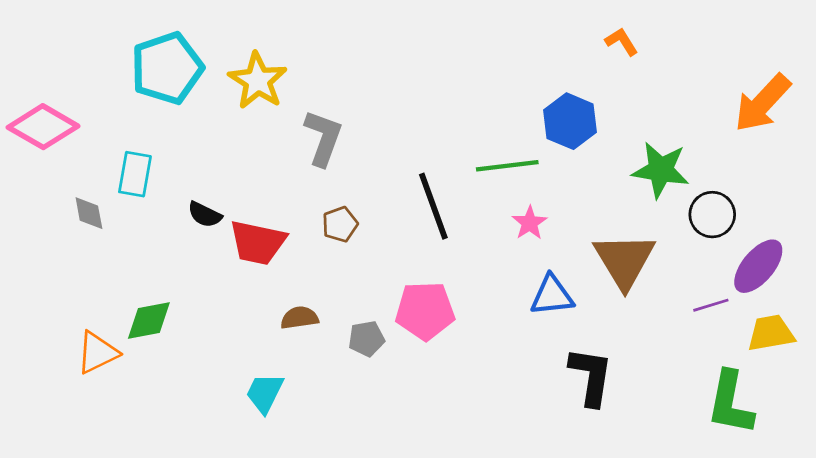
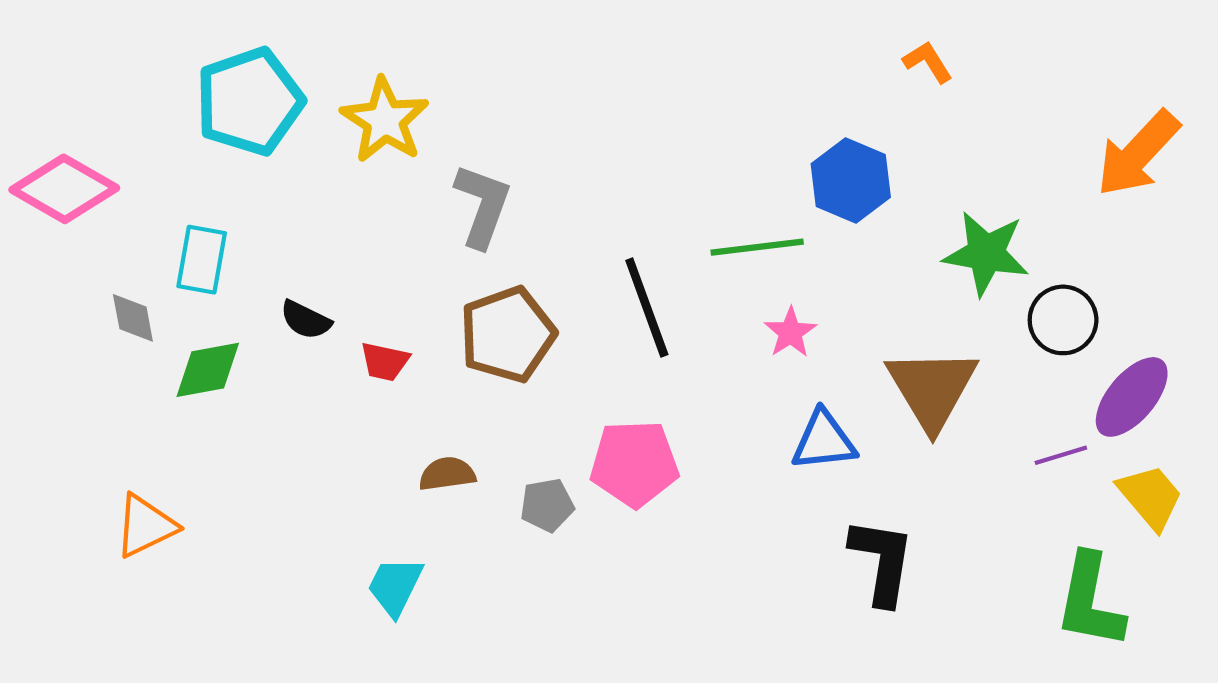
brown pentagon: (340, 224) -> (507, 335), size x1.8
red trapezoid: (258, 242) -> (385, 362), size x0.6
green diamond: (149, 321) -> (208, 370), moved
yellow trapezoid: (771, 333) -> (1150, 497), turned 60

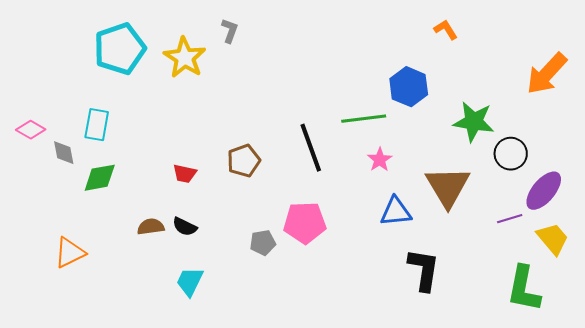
pink diamond: (64, 189) -> (31, 130), moved, size x0.6
gray L-shape: (482, 206) -> (230, 31), moved, size x0.6
black semicircle: (306, 320) -> (185, 227), moved
brown pentagon: (507, 335) -> (244, 161), size x0.7
brown semicircle: (447, 474) -> (151, 227), moved

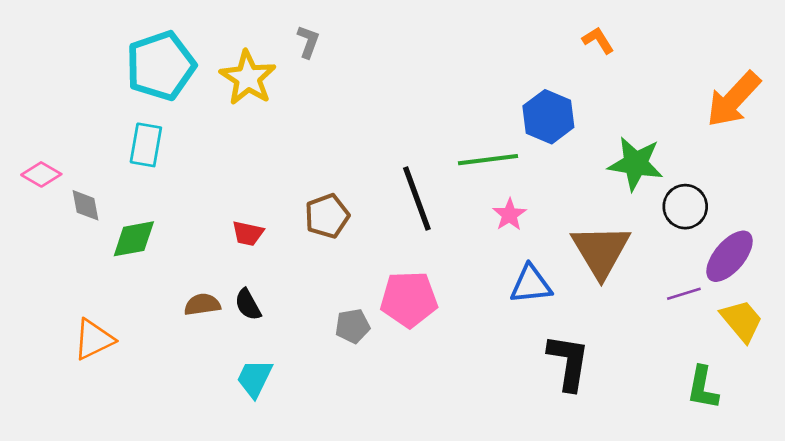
cyan rectangle: (97, 125) -> (146, 145), moved
black semicircle: (185, 227) -> (248, 305), turned 35
green L-shape: (524, 289) -> (703, 388), size x0.7

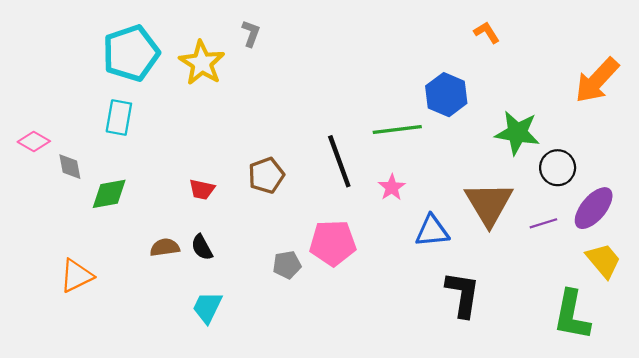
pink star: (509, 215) -> (392, 187), moved
purple line: (684, 294) -> (543, 223), moved
green L-shape: (703, 388) -> (572, 315), size x1.4

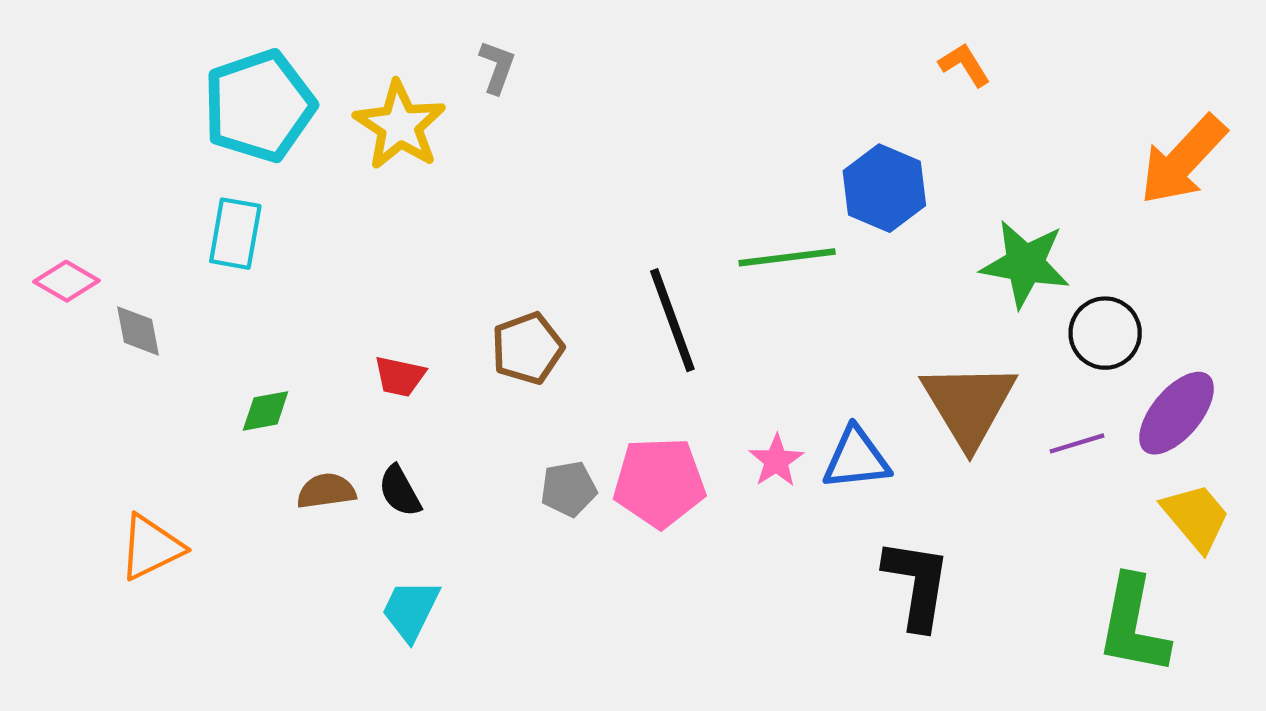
pink star: (392, 187) -> (776, 461), moved
green diamond: (109, 194) -> (266, 411), moved, size x0.7
gray pentagon: (287, 265) -> (569, 489), moved

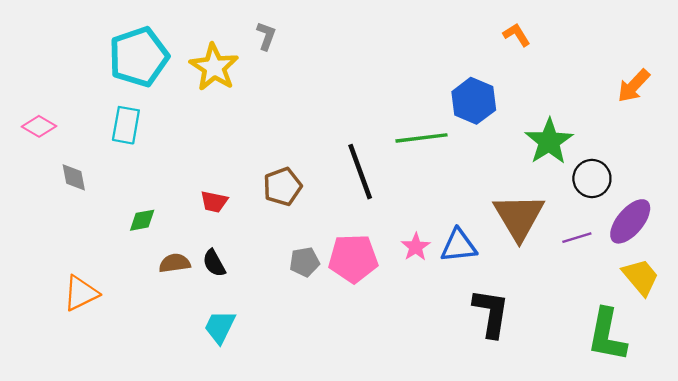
orange arrow: (1183, 160) -> (634, 86), size x0.7
green star: (1025, 264) -> (549, 141), turned 30
pink diamond: (67, 281) -> (39, 126), moved

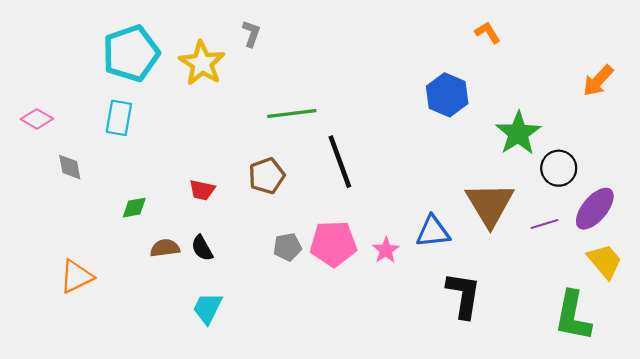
green line: (422, 138) -> (292, 113), moved
pink star: (416, 247) -> (386, 250), moved

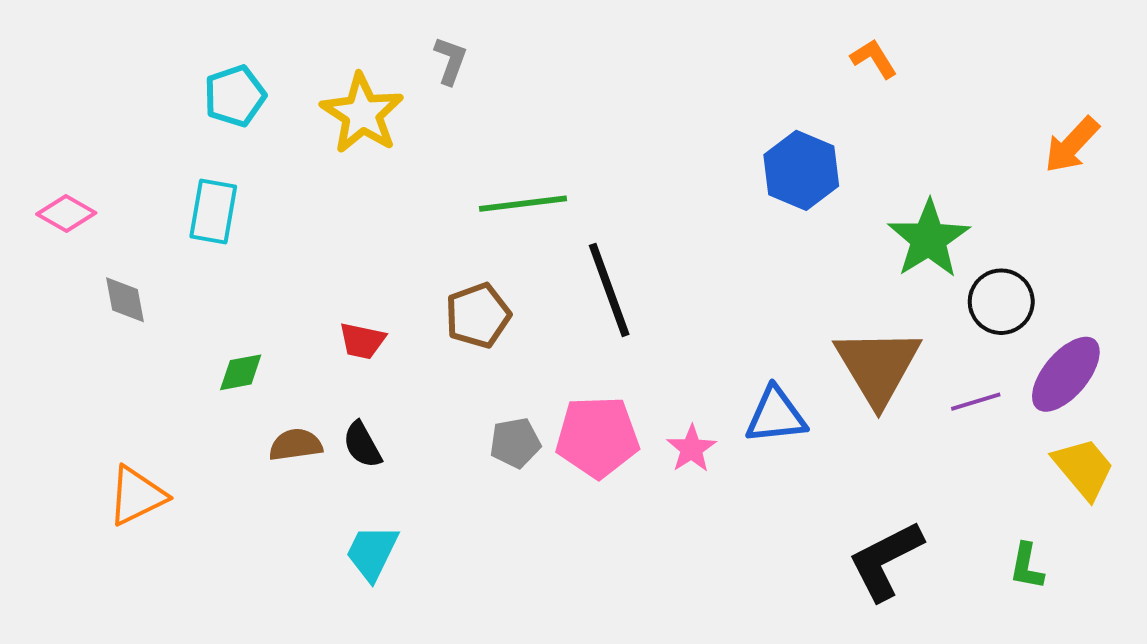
cyan pentagon: (131, 53) -> (235, 96), size x0.6
black L-shape: (464, 295) -> (886, 560), moved, turned -126
green L-shape: (573, 316) -> (1027, 566), size x0.5

